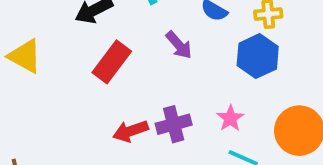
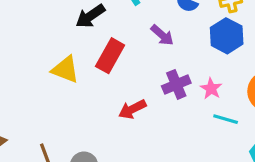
yellow triangle: (25, 56) -> (65, 69), moved
purple cross: (174, 124) -> (176, 84), moved

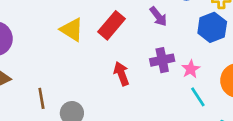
red arrow: (132, 109) -> (121, 74), turned 85
cyan line: (226, 119) -> (198, 97), turned 30

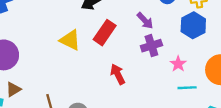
purple cross: (162, 60) -> (151, 46), moved
cyan line: (198, 97) -> (187, 88), turned -54

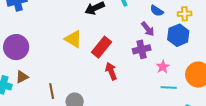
purple arrow: (145, 21) -> (148, 29), moved
red rectangle: (105, 33) -> (102, 47), moved

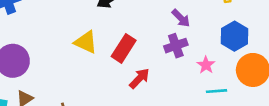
blue hexagon: (178, 35) -> (234, 36), moved
red arrow: (111, 71) -> (139, 78), turned 72

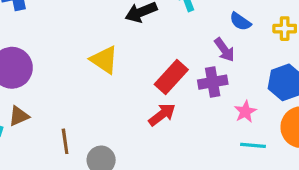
red rectangle: (124, 48) -> (171, 77), moved

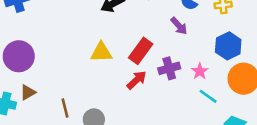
yellow triangle: (104, 60) -> (101, 52), moved, turned -30
purple cross: (213, 82) -> (169, 68), moved
cyan line: (253, 145) -> (208, 96), turned 36

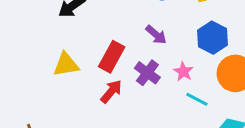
purple arrow: (179, 26) -> (156, 35), moved
purple cross: (169, 68) -> (147, 73), turned -30

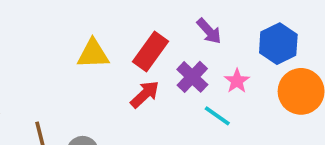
cyan line: (197, 99) -> (217, 116), moved

